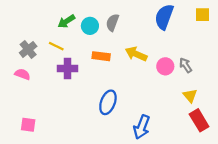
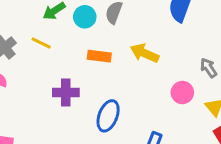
pink circle: (165, 66) -> (182, 93), moved
purple cross: (67, 69) -> (66, 93), moved

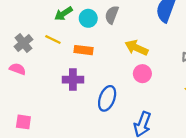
orange rectangle: (99, 56) -> (84, 50), moved
pink circle: (182, 93) -> (142, 74), moved

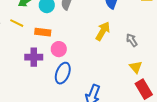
yellow arrow: (136, 48) -> (103, 31), moved, turned 96
pink circle: (142, 74) -> (59, 49), moved

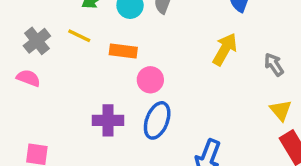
purple cross: (34, 57) -> (108, 120), moved

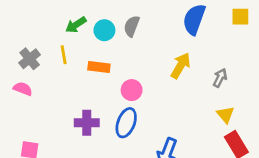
yellow line: (79, 36) -> (64, 55), turned 54
gray arrow: (274, 65) -> (220, 78), turned 60
pink circle: (150, 80) -> (132, 90), moved

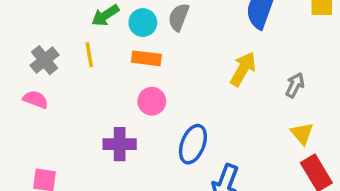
orange rectangle: (99, 67) -> (146, 58), moved
pink circle: (132, 90) -> (152, 101), moved
blue ellipse: (126, 123) -> (193, 144), moved

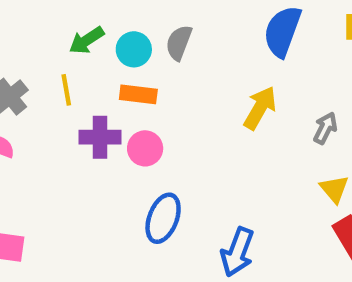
purple cross: (120, 144) -> (100, 137), moved
blue ellipse: (193, 144) -> (163, 218), moved

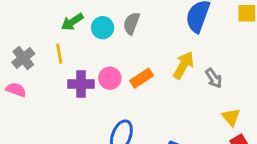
orange rectangle: (138, 94) -> (142, 78), moved, turned -40
gray arrow: (325, 128) -> (214, 78), moved, turned 120
pink circle: (145, 148) -> (110, 78), moved

